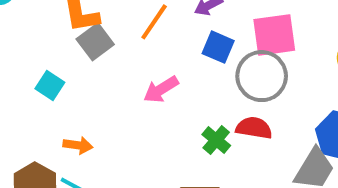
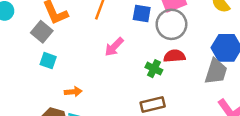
gray square: (95, 42) -> (42, 32), moved

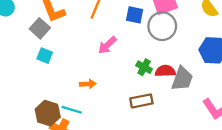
red semicircle: (174, 56) -> (165, 71), moved
gray trapezoid: (216, 71) -> (182, 79), moved
orange arrow: (73, 92) -> (88, 84), moved

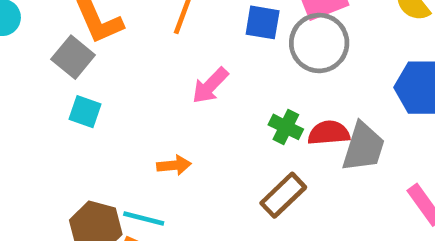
brown rectangle: (141, 101) -> (283, 195), turned -30

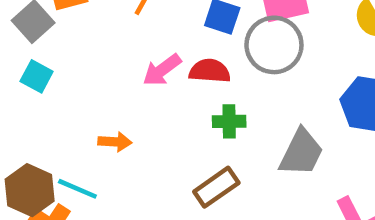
green cross: (286, 127) -> (229, 121), turned -36
red semicircle: (329, 133) -> (210, 71), moved

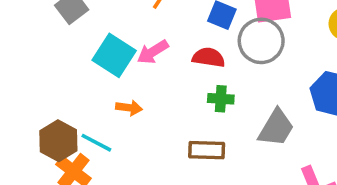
pink arrow: (162, 70) -> (153, 52), moved
cyan square: (37, 76) -> (114, 55), moved, size x1.6
brown rectangle: (216, 187) -> (207, 150), turned 32

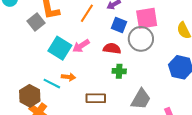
gray trapezoid: (276, 128) -> (141, 99), moved
cyan line: (96, 143) -> (52, 84), moved
brown rectangle: (207, 150) -> (96, 98), moved

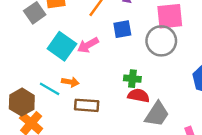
blue square: (119, 25) -> (122, 29), moved, turned -35
red semicircle: (112, 48) -> (139, 96), moved
brown rectangle: (96, 98) -> (87, 105), moved

